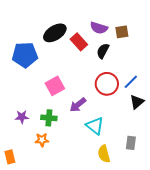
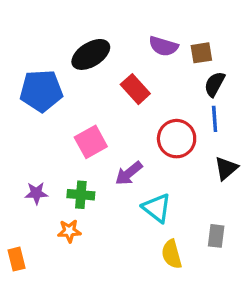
red rectangle: (79, 42) -> (135, 89), moved
black semicircle: (103, 51) -> (215, 84), moved
blue line: (131, 82) -> (215, 119), moved, turned -49

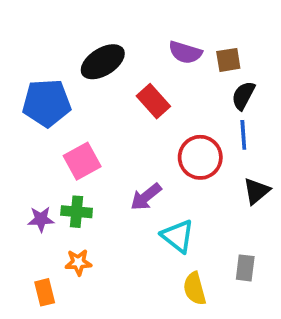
pink square: (91, 142) -> (82, 161), moved
green cross: (81, 195) -> (77, 212), moved
orange rectangle: (17, 259) -> (45, 292), moved

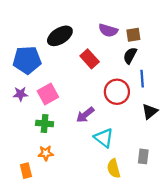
black semicircle: (243, 96) -> (130, 56), moved
purple star: (41, 219) -> (20, 94), moved

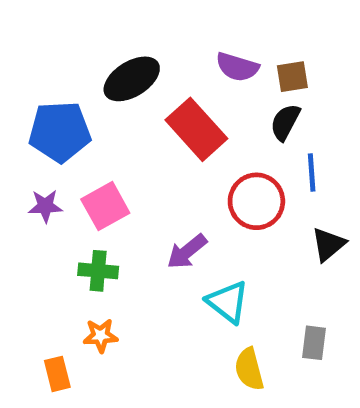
red rectangle: (90, 59) -> (196, 129), size x1.4

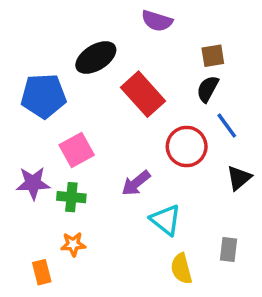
purple semicircle: (237, 67) -> (157, 21), moved
blue line: (312, 172) -> (227, 126), turned -32
purple star: (45, 206) -> (33, 183), moved, size x1.4

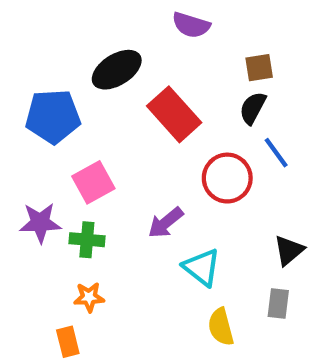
black triangle: (239, 178) -> (289, 250), moved
orange rectangle: (42, 272) -> (68, 342), moved

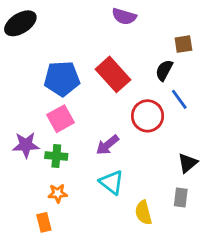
brown square: (259, 68) -> (183, 44), moved
black ellipse: (117, 70) -> (20, 23), moved
blue pentagon: (53, 116) -> (62, 79), moved
cyan triangle: (202, 267) -> (112, 182), moved

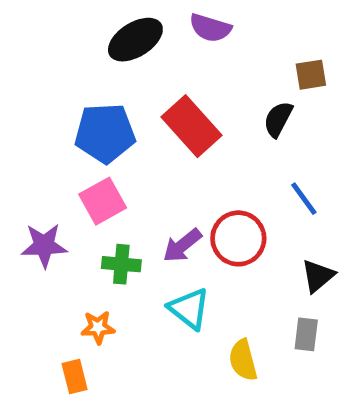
black ellipse: (20, 23) -> (135, 40), moved
blue line: (179, 99) -> (304, 199), moved
red circle: (148, 116) -> (238, 238), moved
green cross: (56, 156) -> (121, 264), moved

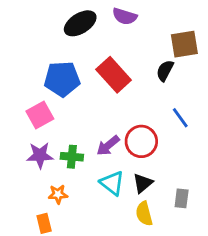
brown square: (311, 75) -> (184, 44), size x1.5
pink square: (103, 201) -> (40, 115), moved
purple star: (44, 245) -> (40, 155), moved
black triangle: (318, 276) -> (143, 183), moved

